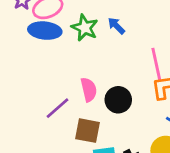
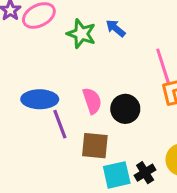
blue ellipse: (45, 31) -> (40, 99), moved
purple line: (57, 108) -> (60, 124), turned -64

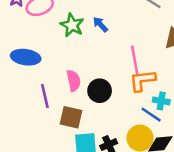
blue ellipse: (40, 99) -> (26, 57), moved

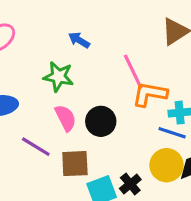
green star: (72, 25) -> (58, 77), moved
orange L-shape: (142, 80) -> (150, 94), turned 32
purple line: (45, 96) -> (36, 147), turned -30

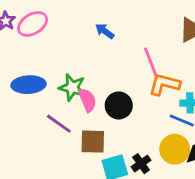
green star: (58, 77) -> (72, 87), moved

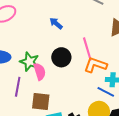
black circle: (119, 105) -> (61, 57), moved
purple line: (59, 124) -> (18, 87), turned 60

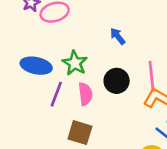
green star: (29, 62) -> (75, 63), moved
purple line: (18, 87) -> (56, 94), moved

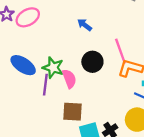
green star: (75, 63) -> (53, 68), moved
blue ellipse: (36, 66) -> (23, 65), turned 35

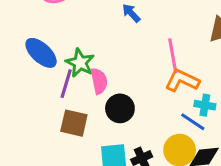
black circle: (92, 62) -> (120, 108), moved
brown square: (72, 112) -> (74, 123), moved

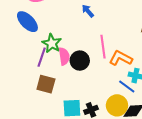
blue ellipse: (41, 53) -> (27, 22), moved
pink line: (173, 56) -> (103, 47), moved
black circle: (120, 108) -> (80, 61), moved

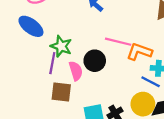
pink line: (103, 47) -> (118, 42), turned -60
pink semicircle: (64, 56) -> (76, 71), moved

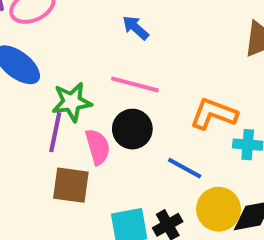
pink line: (118, 42) -> (135, 84), moved
green star: (61, 46) -> (72, 102), turned -30
blue line: (151, 82) -> (185, 168), moved

